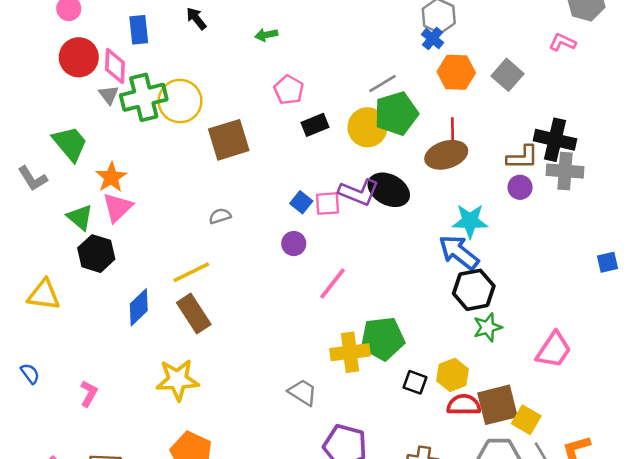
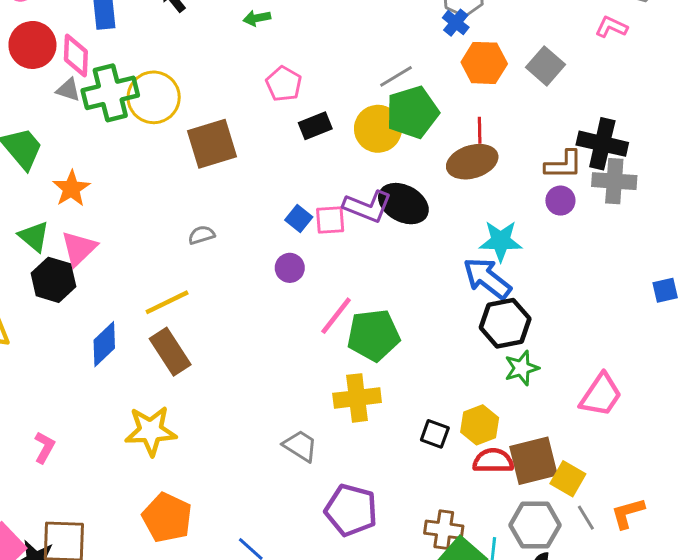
gray triangle: (109, 95) -> (68, 90), turned -35
pink triangle: (118, 207) -> (79, 248), moved
green pentagon: (382, 339) -> (373, 335), moved

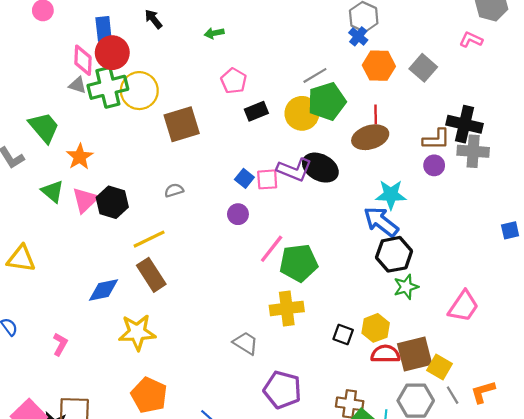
red circle: (32, 45) -> (112, 53), moved
black hexagon: (53, 280) -> (112, 202), moved
blue diamond: (104, 344) -> (104, 290), moved, turned 32

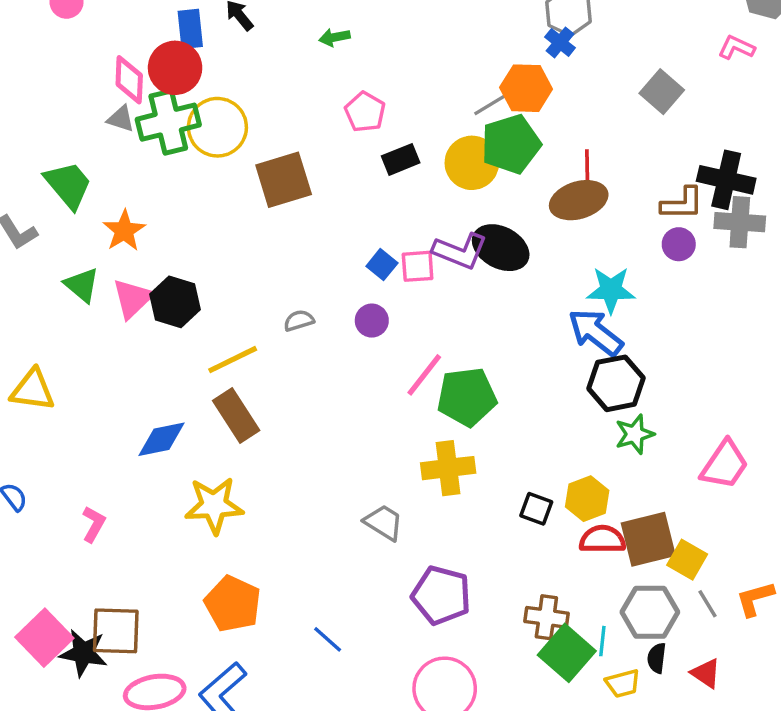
blue rectangle: (104, 29) -> (190, 29), moved
orange hexagon: (379, 66) -> (526, 88), moved
gray semicircle: (174, 190) -> (299, 321), moved

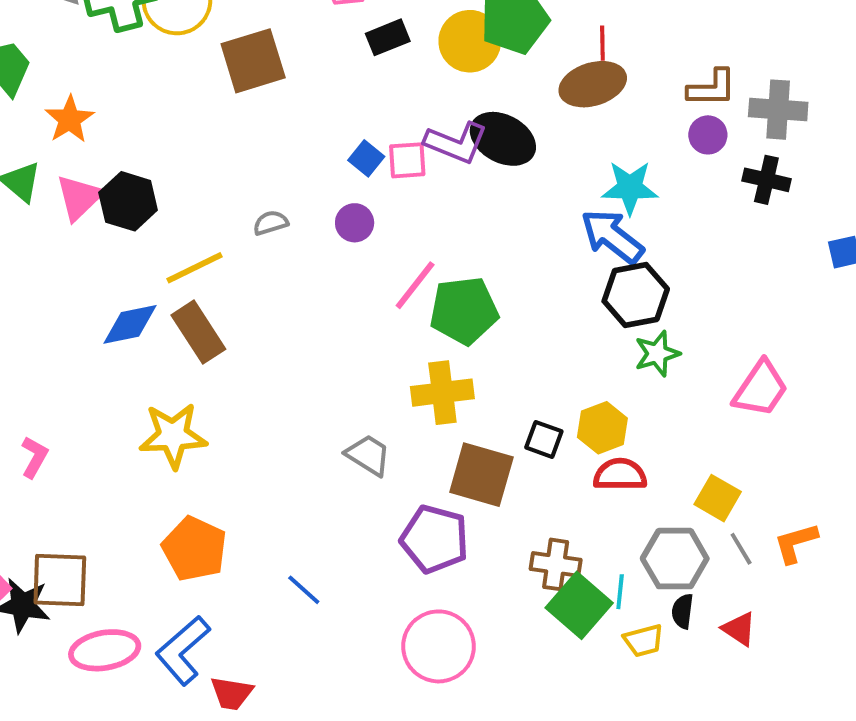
black cross: (726, 180) -> (766, 180), moved, size x0.7
blue diamond: (161, 439) -> (130, 324), moved
brown square: (648, 539) -> (481, 475), moved, turned 30

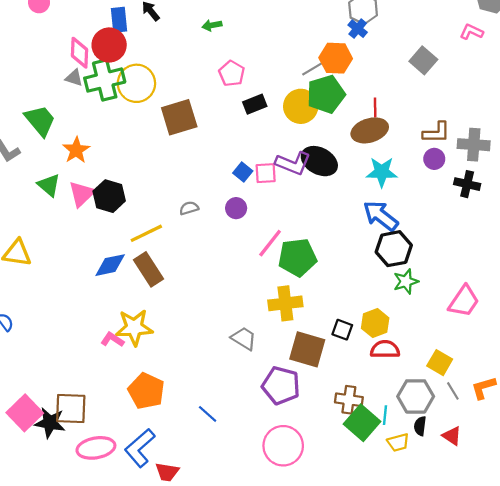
cyan star: (630, 188) -> (382, 172), moved
pink L-shape: (34, 457) -> (112, 340), moved, turned -85

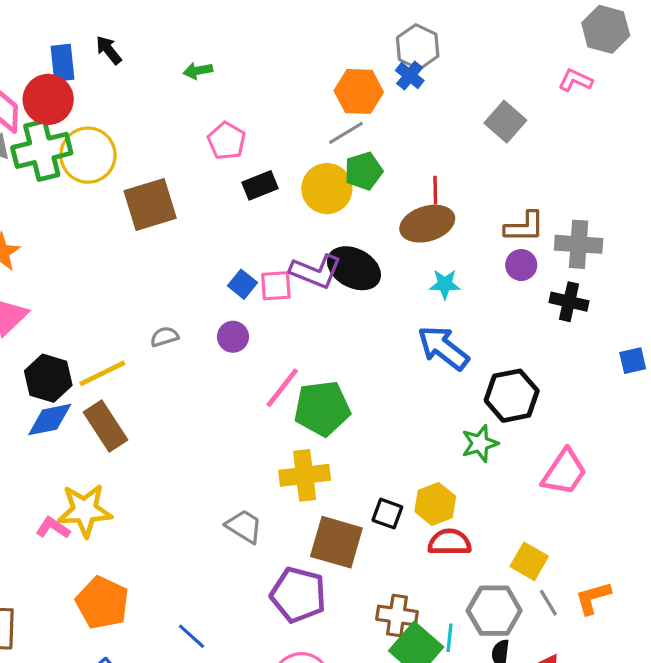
orange hexagon: (336, 58) -> (359, 91), moved
green pentagon: (326, 94) -> (364, 171), size x0.7
cyan star: (382, 172) -> (445, 284), size x0.7
black hexagon: (109, 196) -> (48, 378), moved
black hexagon: (394, 249) -> (512, 396), moved

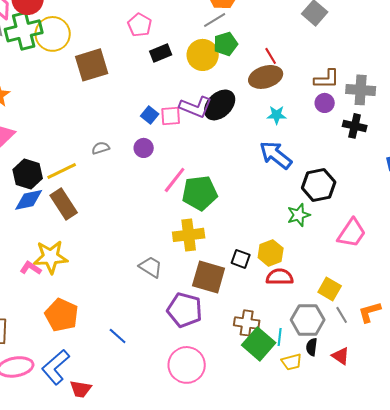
red line: (435, 190) -> (271, 56), turned -30
black ellipse: (354, 268) -> (220, 105), turned -72

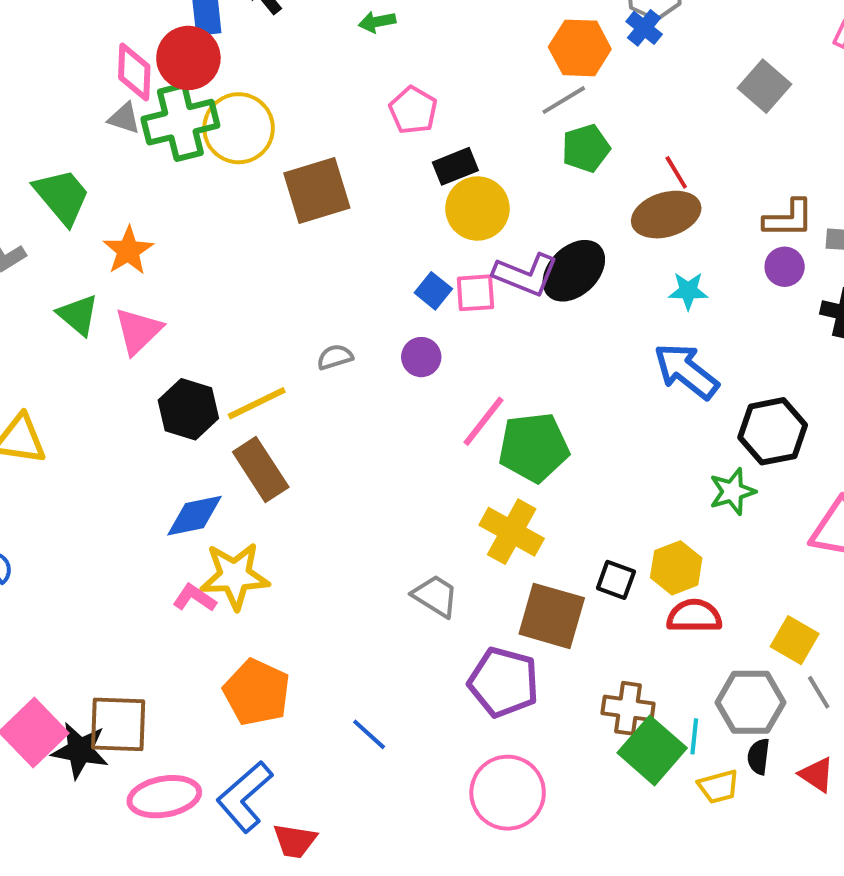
yellow circle: (203, 55) -> (477, 209), moved
blue diamond: (29, 200) -> (194, 516), moved
yellow cross: (189, 235) -> (512, 532), turned 36

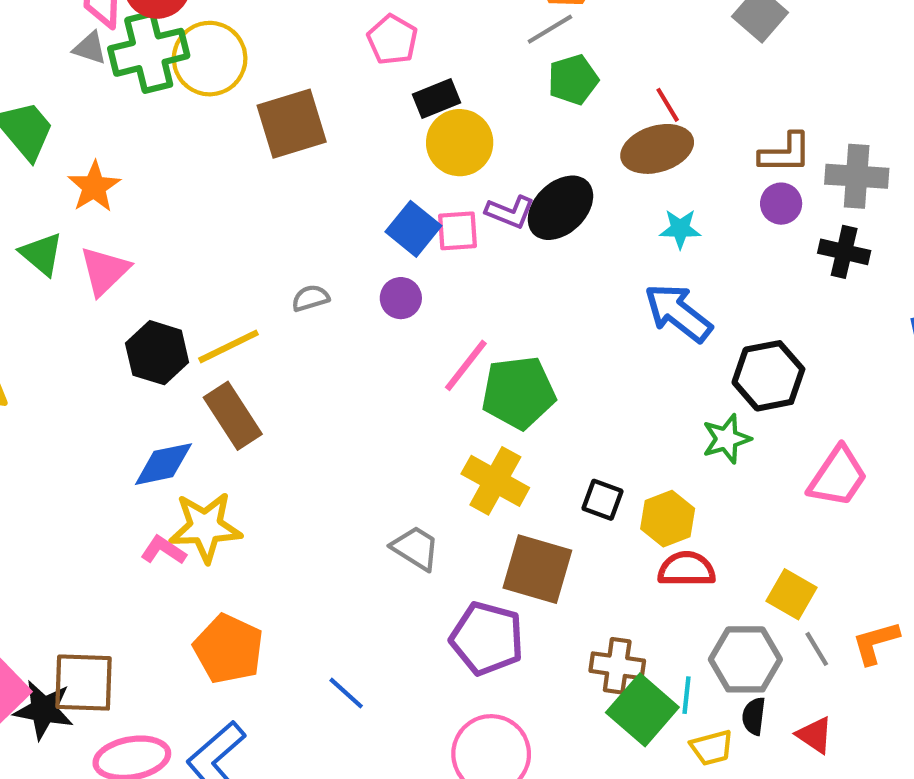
purple L-shape: (526, 275) -> (510, 212), size x0.7
blue square: (433, 291) -> (413, 229), size x1.4
black square: (616, 580) -> (602, 500), moved

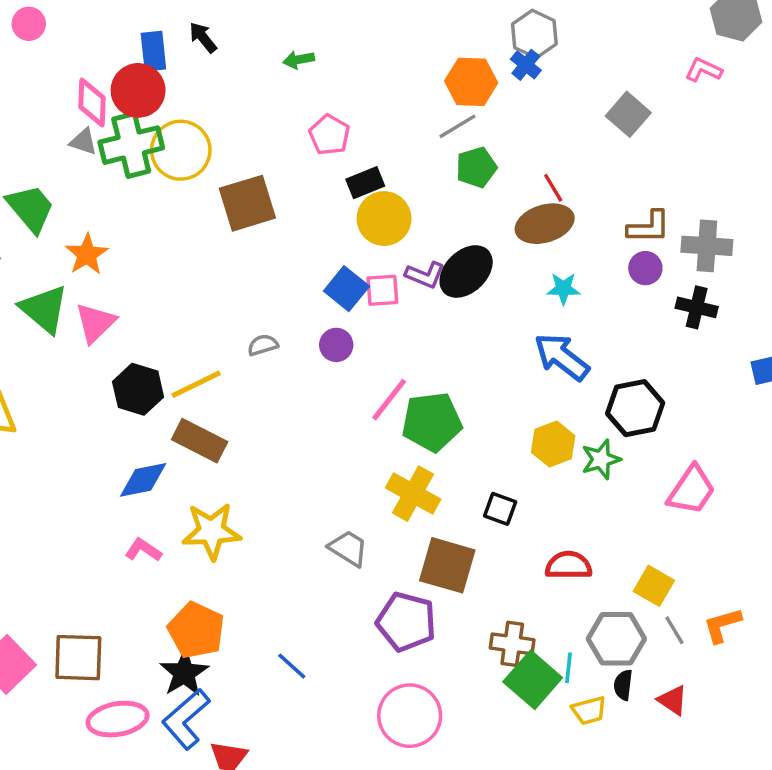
green triangle: (42, 254) -> (44, 309), size x1.4
brown rectangle: (233, 416) -> (200, 441), turned -30
yellow hexagon: (668, 519) -> (553, 444), moved
yellow star: (205, 527) -> (212, 531), moved
black star: (44, 710) -> (184, 673), moved, turned 30

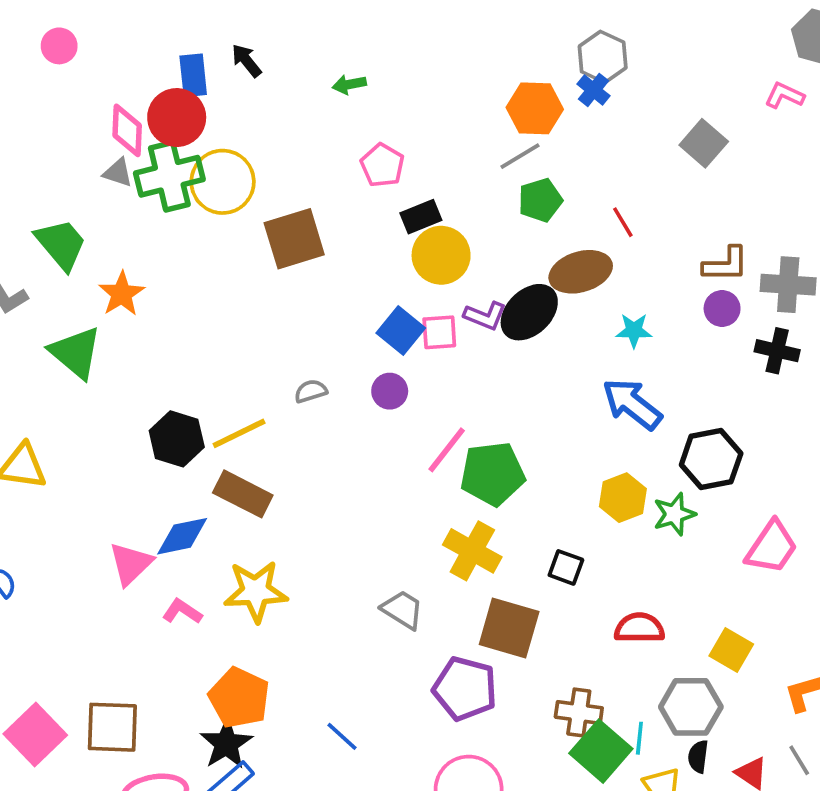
brown ellipse: (545, 224) -> (581, 272), moved
pink triangle: (95, 323) -> (131, 564), moved
gray line: (674, 630) -> (799, 760), moved

